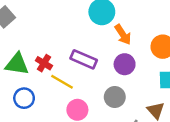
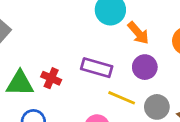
yellow line: (62, 82) -> (122, 98), moved
gray circle: (115, 97) -> (157, 107), moved

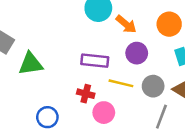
red cross: (51, 78) -> (86, 94), moved
green triangle: (20, 83) -> (31, 64), moved

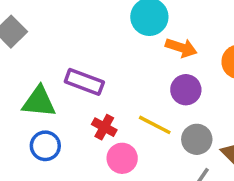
orange arrow: (126, 24) -> (181, 48), turned -35
purple rectangle: (95, 61) -> (84, 82), moved
green triangle: (31, 64) -> (39, 102), moved

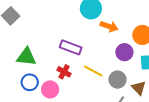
purple rectangle: (84, 82) -> (71, 47), moved
purple circle: (186, 90) -> (124, 52), moved
pink circle: (122, 158) -> (50, 89), moved

